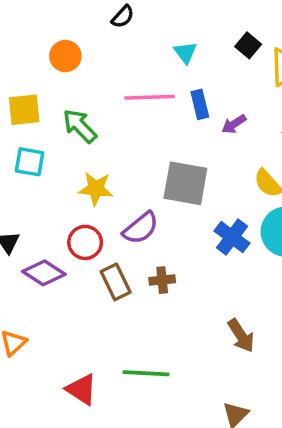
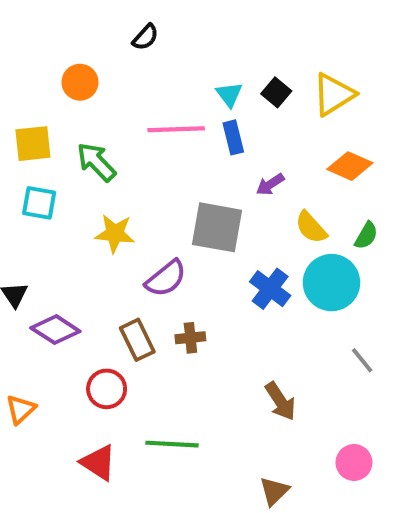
black square: (248, 45) -> (276, 92), moved
cyan triangle: (185, 52) -> (229, 94), moved
purple arrow: (234, 124) -> (270, 184), moved
red circle: (85, 242) -> (107, 389), moved

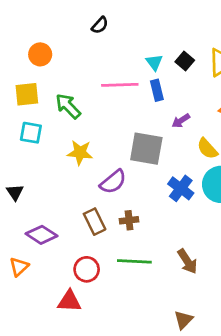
orange circle: (80, 82) -> (40, 54), moved
purple diamond: (55, 330) -> (41, 235), moved
red circle: (107, 389) -> (87, 269), moved
green line: (172, 444) -> (134, 261), moved
red triangle: (98, 462) -> (69, 301), turned -30

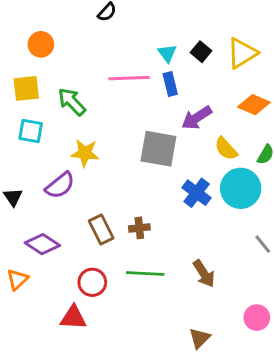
purple arrow: (181, 121) -> (197, 118), size x1.5
purple semicircle: (113, 182) -> (60, 185), moved

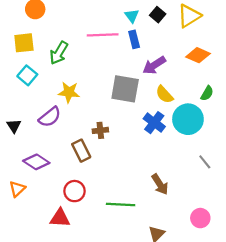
green arrow: (72, 102) -> (59, 53), turned -105
cyan square: (31, 131) -> (27, 75), turned 30
yellow semicircle: (226, 149) -> (164, 94), moved
brown cross: (139, 228) -> (100, 130), moved
green line: (145, 274) -> (121, 205), moved

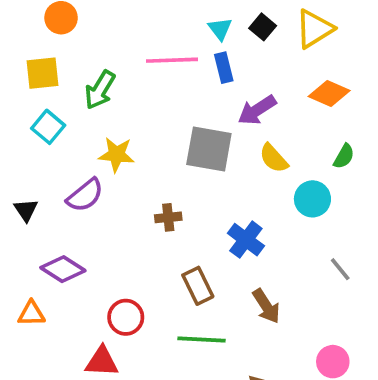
cyan circle: (188, 119) -> (312, 199), size x0.7
blue cross: (154, 123) -> (246, 240), moved
brown rectangle: (81, 151) -> (198, 286), moved
orange triangle: (17, 189) -> (31, 314), turned 42

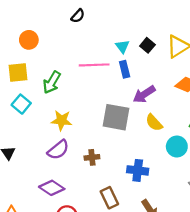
purple semicircle: (85, 195) -> (58, 150), moved
blue cross: (246, 240) -> (138, 170), turned -30
purple diamond: (63, 269) -> (52, 188), moved

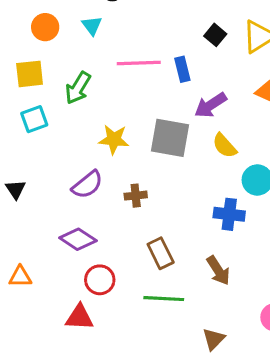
cyan triangle: (122, 46) -> (92, 26), moved
cyan square: (21, 104) -> (34, 119), turned 30
yellow star: (61, 120) -> (114, 139), moved
blue cross: (138, 170) -> (229, 214), moved

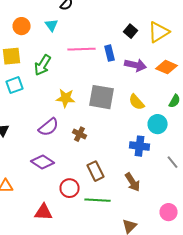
purple arrow: (211, 105) -> (136, 65), moved, turned -135
brown cross: (136, 196) -> (80, 134), turned 32
red circle: (100, 280) -> (70, 188), moved

